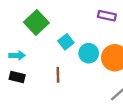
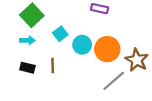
cyan arrow: (17, 55) -> (27, 40), moved
black rectangle: (17, 77) -> (27, 68), moved

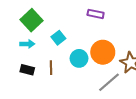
cyan circle: (82, 45) -> (79, 58), moved

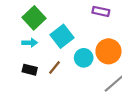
cyan square: (58, 38) -> (62, 36), size x1.5
brown line: (51, 68) -> (55, 68), turned 40

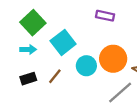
black rectangle: (30, 70) -> (28, 79), turned -32

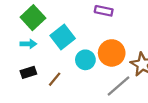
brown line: (55, 76) -> (55, 79), moved

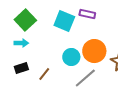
cyan square: (63, 37) -> (64, 21), moved, turned -30
gray line: (119, 86) -> (85, 78), moved

